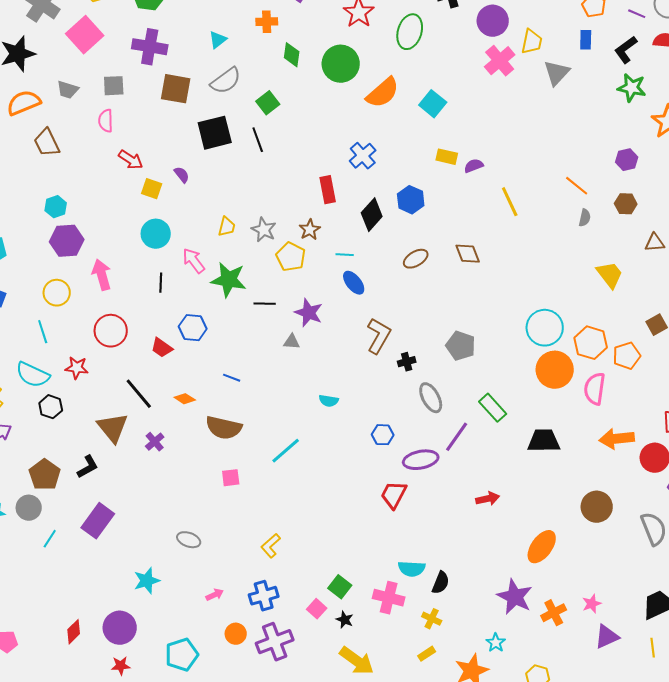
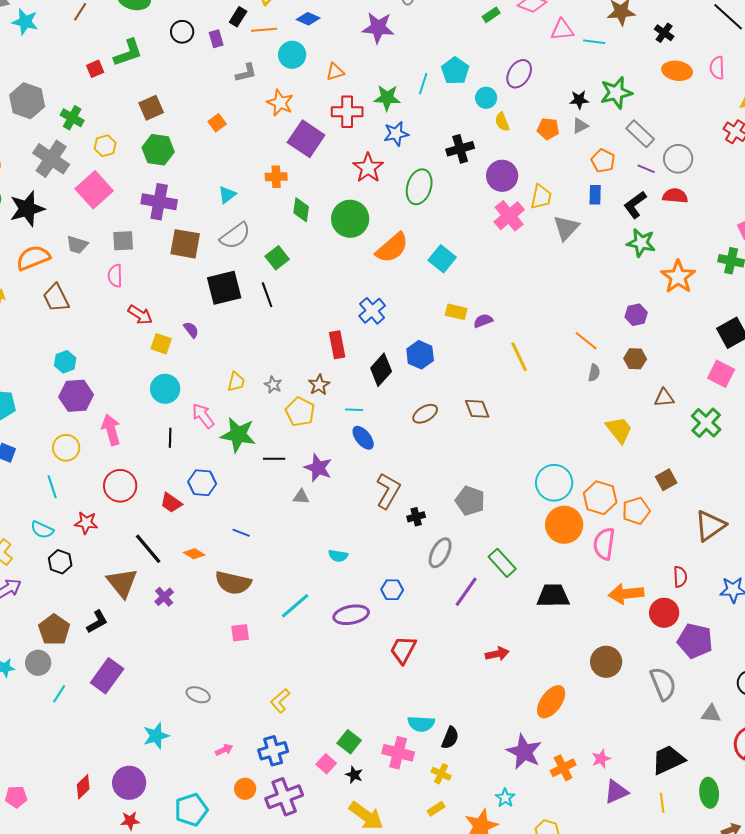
gray star: (264, 230) -> (273, 385), size x0.7
cyan semicircle: (33, 375) -> (42, 530), size x0.7
gray ellipse: (431, 398) -> (440, 553), turned 56
purple ellipse: (421, 460) -> (351, 615), moved

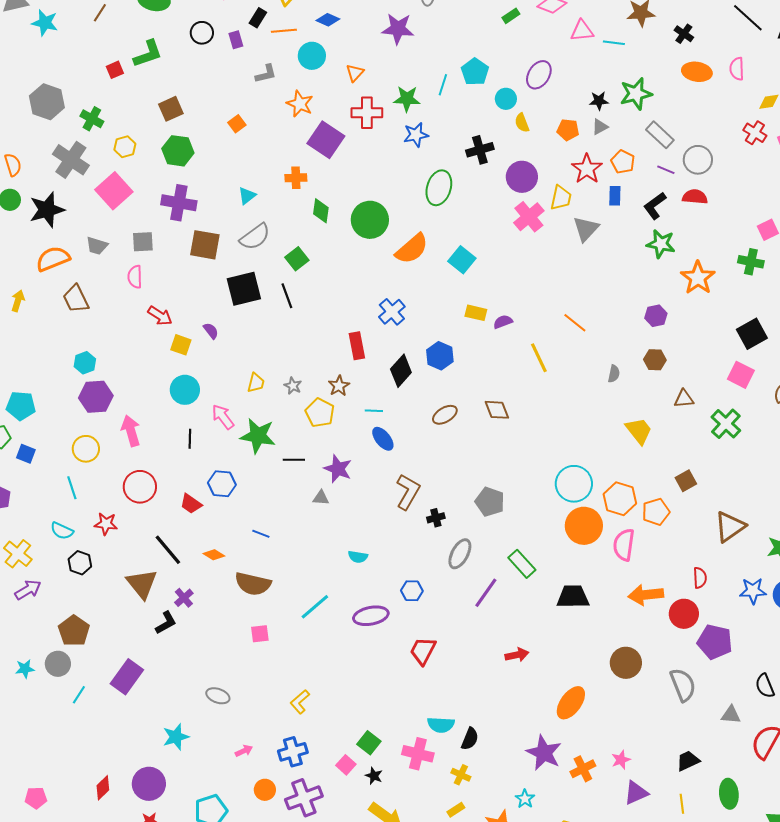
orange triangle: (335, 72) -> (355, 73), turned -30
red star: (368, 168) -> (587, 169), moved
orange line: (586, 341) -> (575, 323), moved
black L-shape: (97, 622) -> (166, 623), moved
black trapezoid: (668, 760) -> (688, 761), size x0.7

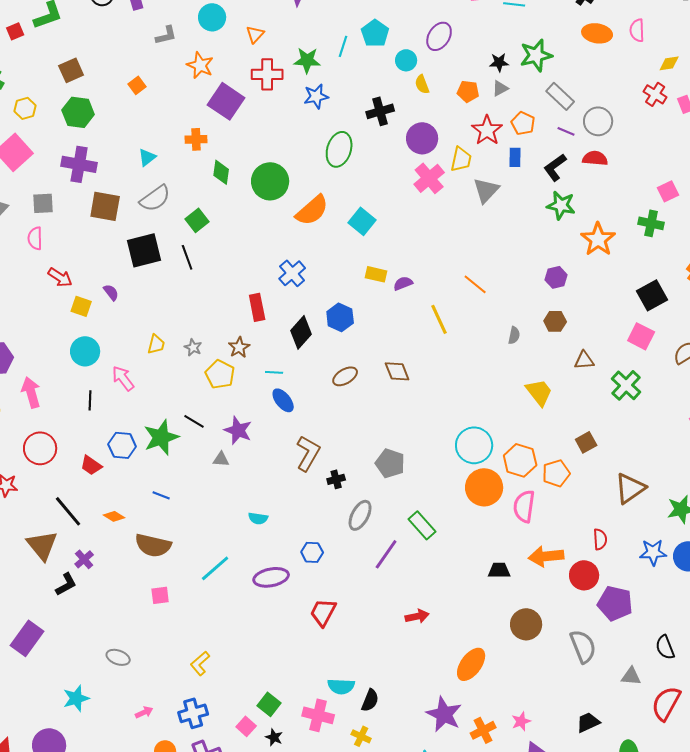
green star: (258, 436) -> (161, 437), moved, turned -30
black line: (294, 460) -> (194, 421), turned 30
black trapezoid: (573, 597) -> (499, 570), moved, size x0.7

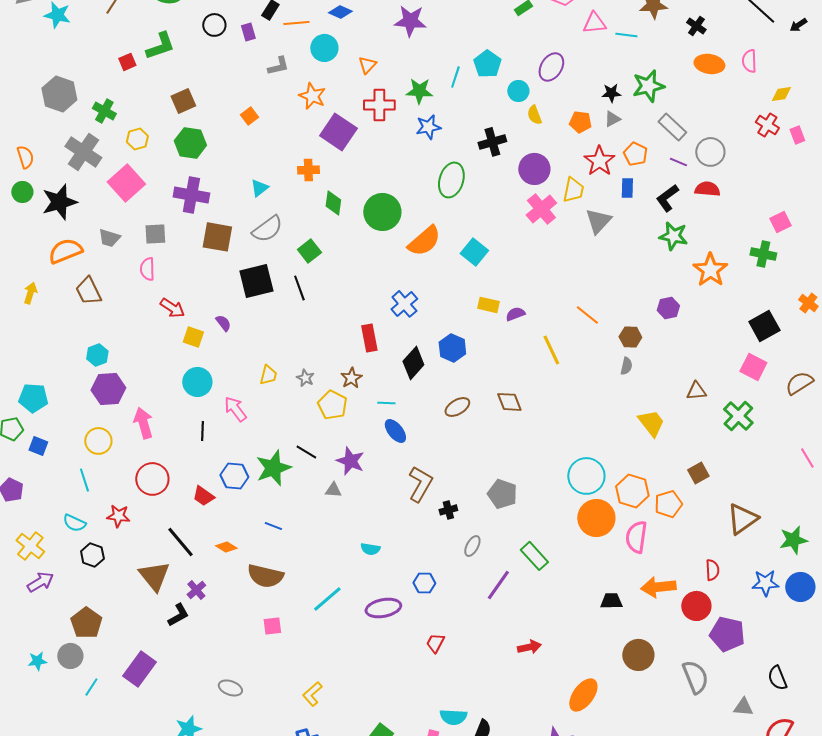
brown hexagon: (555, 321) -> (630, 337), moved
gray ellipse: (360, 515) -> (472, 546), size x0.7
red trapezoid: (323, 612) -> (435, 643), size x0.7

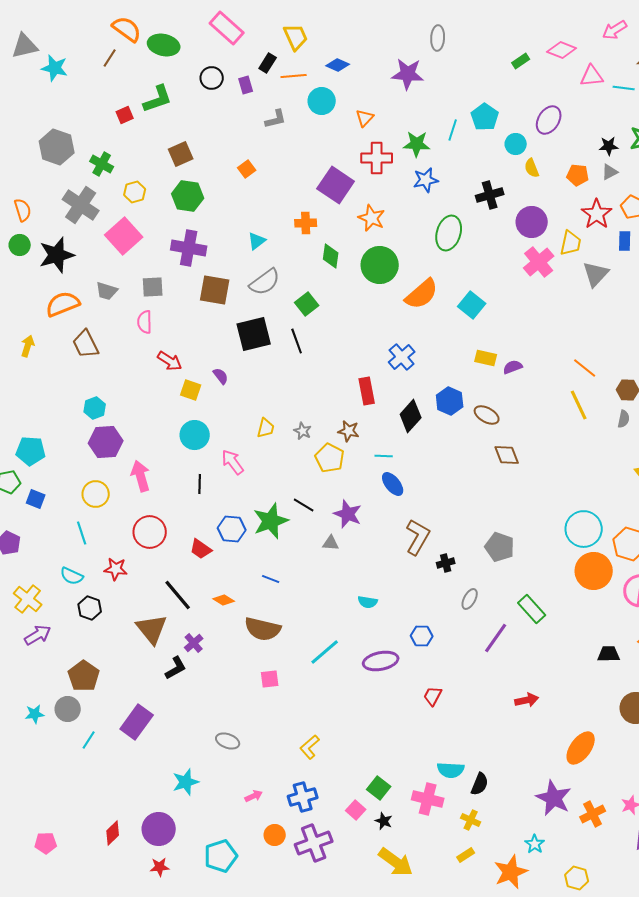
orange star: (312, 96) -> (372, 218), moved
yellow line: (551, 350) -> (579, 405), moved
brown star: (351, 378) -> (349, 431), turned -30
brown ellipse: (457, 407) -> (487, 415), moved, turned 60

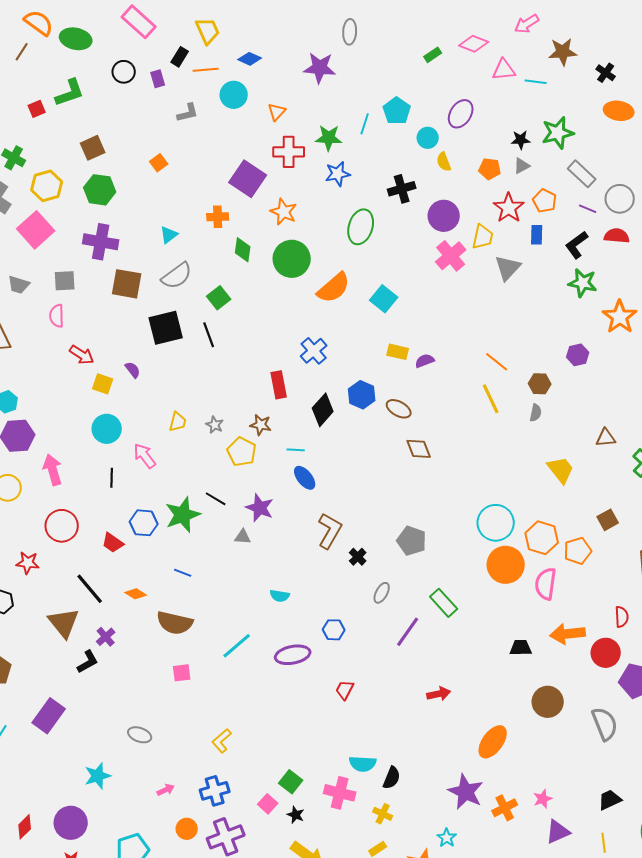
yellow hexagon: (135, 192) -> (47, 186), size x1.4
black cross: (446, 563) -> (358, 557), turned -30

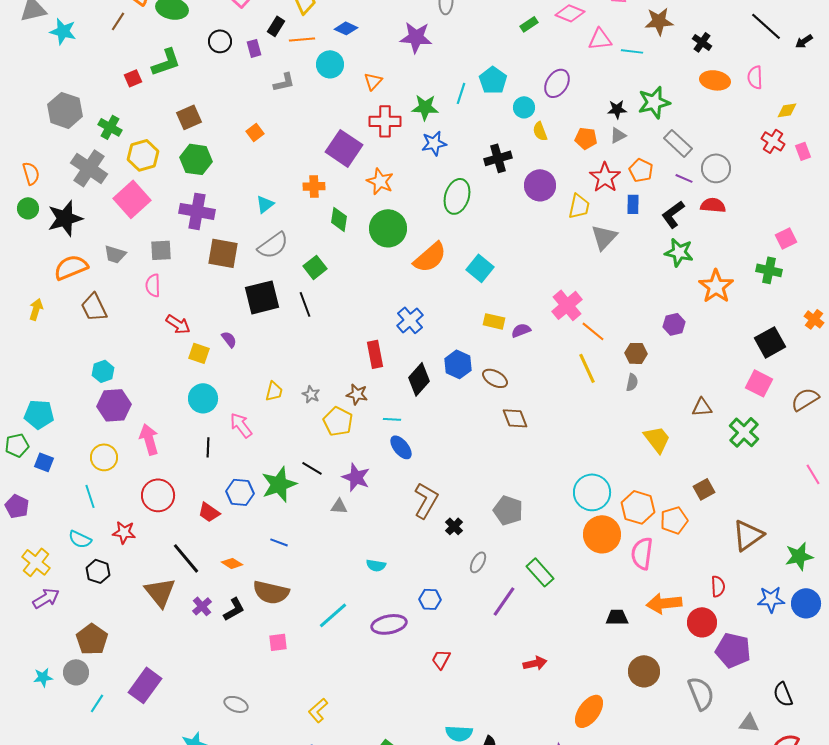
pink cross: (451, 256) -> (567, 305), moved
black L-shape: (88, 662) -> (234, 609), moved

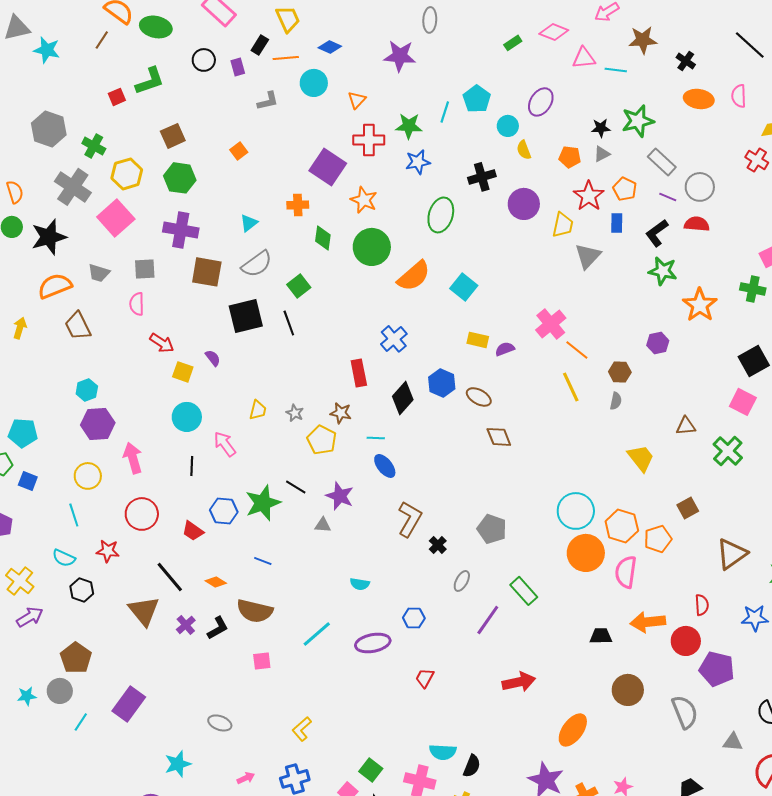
red arrow: (535, 663) -> (519, 682), size x1.4

